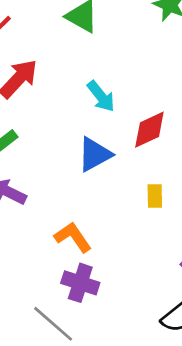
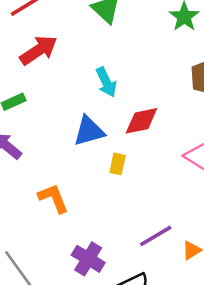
yellow rectangle: (155, 196) -> (118, 164), moved
purple cross: (80, 283) -> (88, 259), moved

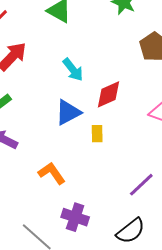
purple cross: (88, 259) -> (75, 217), moved

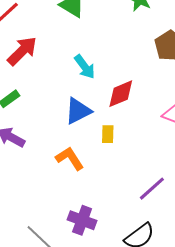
orange L-shape: (52, 173) -> (70, 158), moved

